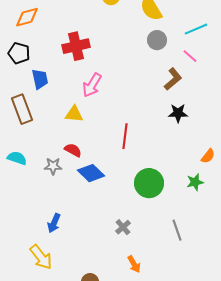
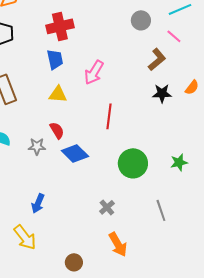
blue trapezoid: (40, 79) -> (55, 59), moved
pink arrow: (92, 85) -> (94, 72), moved
red semicircle: (73, 150) -> (57, 130), turned 30
orange semicircle: (208, 156) -> (192, 87), moved
orange arrow: (134, 264) -> (118, 244), size x1.4

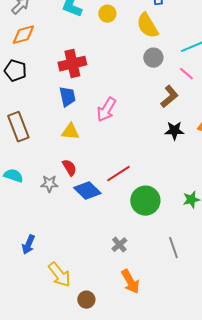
red line: (109, 116) -> (118, 174), moved, turned 50
blue arrow: (38, 203) -> (28, 245), moved
yellow arrow: (25, 237) -> (59, 275), moved

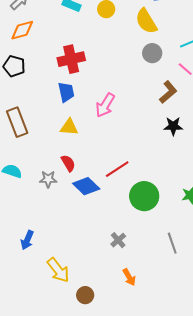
orange arrow: (130, 282) -> (129, 277), size x0.7

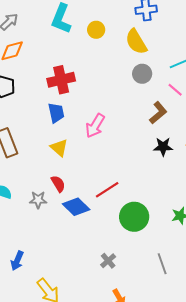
yellow triangle: (69, 127) -> (59, 148), turned 36

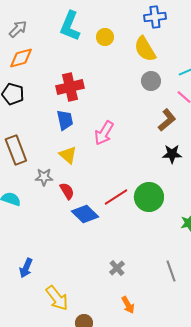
gray star: (38, 200) -> (44, 177), moved
green circle: (134, 217) -> (149, 197), moved

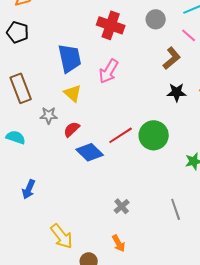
red cross: (70, 87) -> (111, 25), moved, turned 32
blue trapezoid: (65, 120) -> (70, 58), size x1.4
red semicircle: (67, 191) -> (72, 129), turned -102
blue arrow: (26, 268) -> (29, 189), moved
orange arrow: (128, 305) -> (119, 243), moved

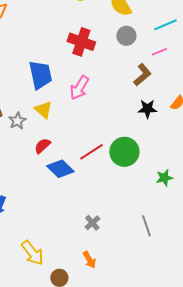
pink line: (189, 35) -> (159, 52), turned -63
gray star: (49, 115) -> (17, 121), moved, turned -30

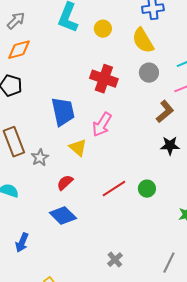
yellow triangle: (43, 110) -> (78, 148), moved
green circle: (124, 152) -> (147, 189), size x0.6
blue diamond: (60, 169) -> (63, 216), moved
gray line: (146, 226) -> (169, 263), turned 45

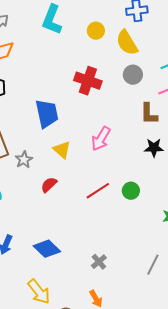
yellow circle: (103, 29) -> (96, 31), moved
brown L-shape: (165, 112) -> (149, 114), turned 130
pink arrow: (102, 125) -> (101, 139), moved
blue diamond: (63, 216) -> (47, 249), moved

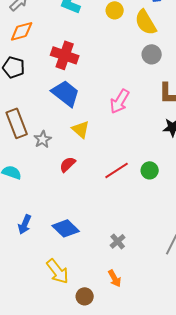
red cross: (88, 81) -> (65, 55), moved
blue trapezoid: (47, 114) -> (66, 93), turned -40
pink arrow: (101, 139) -> (120, 101), moved

